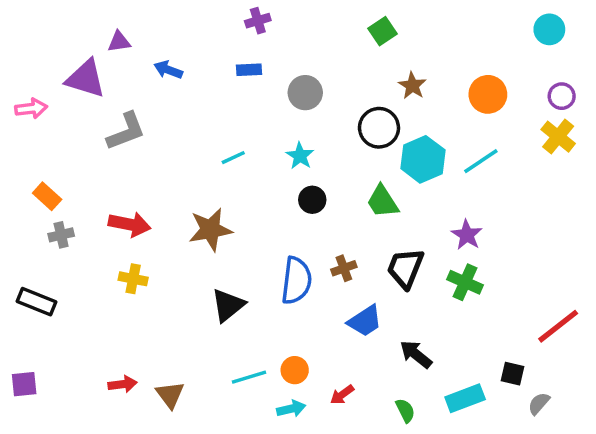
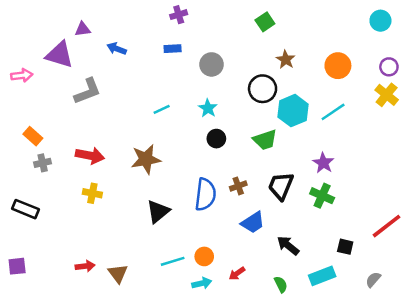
green trapezoid: (383, 202) -> (265, 140), turned -75
black square: (512, 374) -> (345, 247), moved

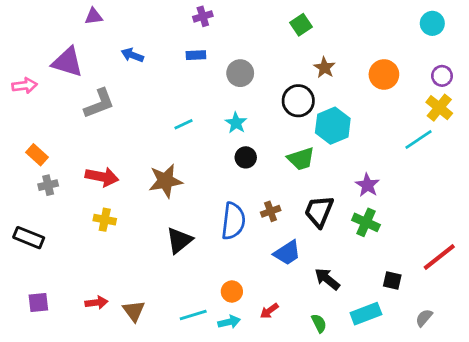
purple triangle: (83, 29) -> (94, 16), moved
cyan line: (333, 112) -> (418, 139), moved
cyan line: (173, 261) -> (193, 315), moved
purple square: (17, 266) -> (38, 303), moved

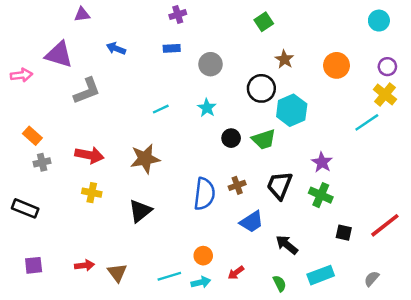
black circle: (246, 157) -> (231, 138), moved
black triangle: (179, 240) -> (140, 211), moved
black square: (392, 280) -> (344, 233), moved

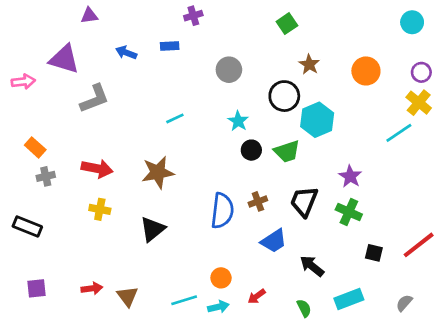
blue rectangle: (172, 48) -> (170, 46), moved
cyan star: (207, 108) -> (238, 121), moved

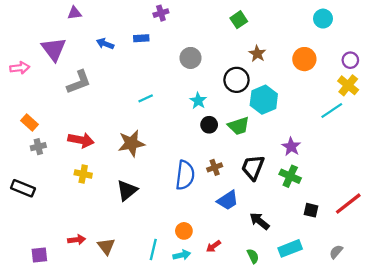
cyan circle: (412, 22) -> (323, 19), moved
purple triangle: (64, 59) -> (54, 49), turned 36
purple square: (37, 288) -> (39, 255), moved
cyan line: (184, 300) -> (153, 250), turned -60

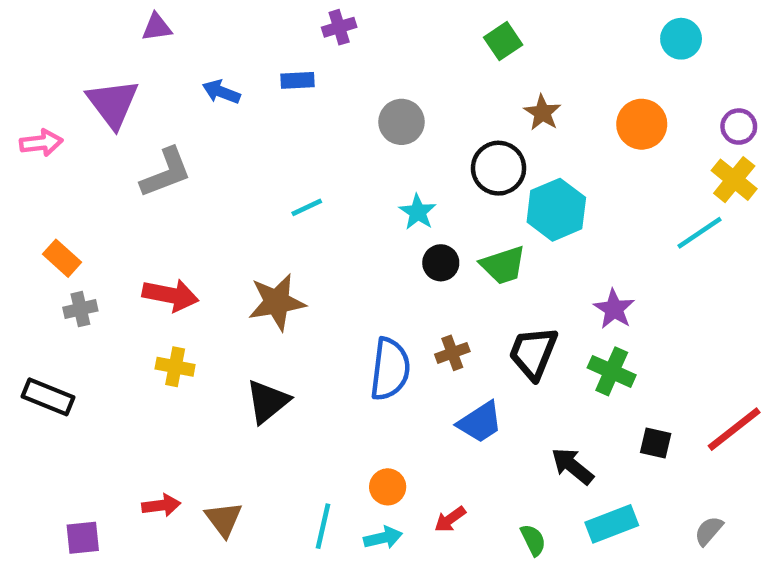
black arrow: (259, 221) -> (572, 466), moved

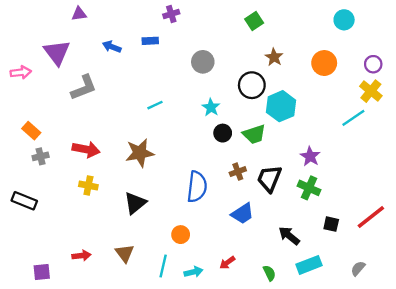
brown cross: (452, 353) -> (238, 172), moved
orange circle: (388, 487) -> (181, 235), moved
brown triangle: (224, 519) -> (125, 253), moved

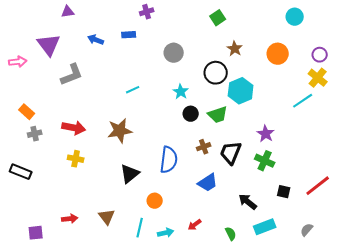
black triangle: (135, 203) -> (130, 174), moved

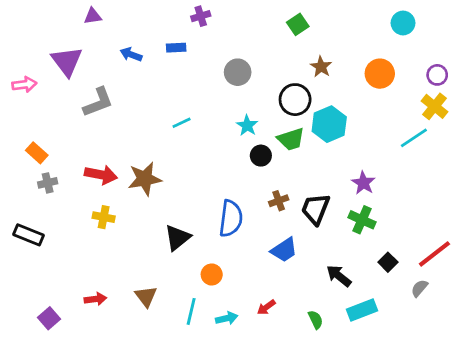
green trapezoid: (218, 115) -> (291, 139), moved
brown star: (120, 131) -> (145, 179), moved
black square: (284, 192) -> (388, 262), turned 32
gray semicircle: (307, 230) -> (419, 288), moved
purple square: (36, 233) -> (49, 318), turned -35

